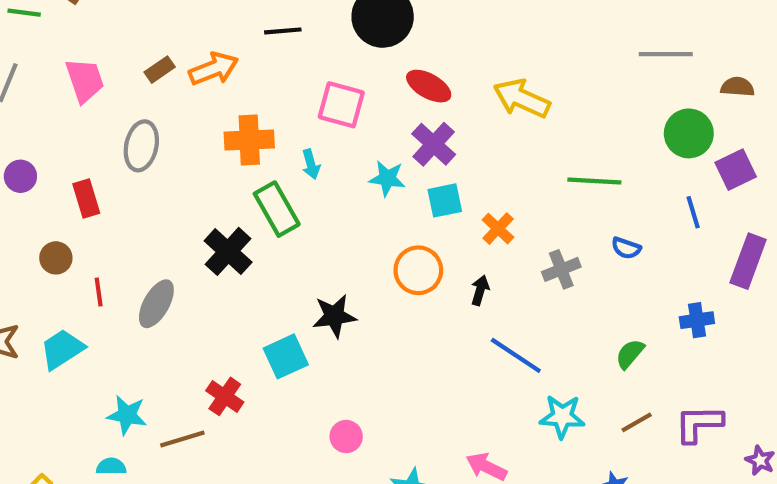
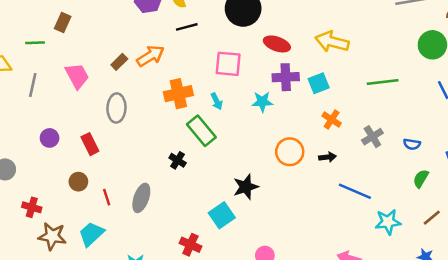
purple cross: (434, 144) -> (286, 77), turned -35
cyan square: (445, 200) -> (319, 83), moved
blue semicircle: (626, 248) -> (412, 144), moved
black cross: (228, 251) -> (178, 160), size x0.6
black arrow: (480, 290) -> (327, 157), turned 77

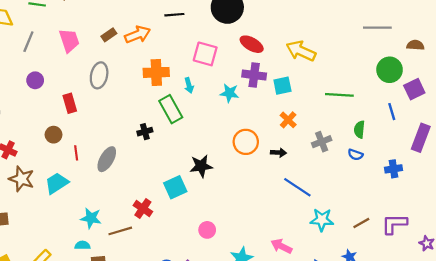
purple circle: (50, 138) -> (35, 80), moved
black cross: (178, 160) -> (145, 132), turned 32
green semicircle: (421, 179) -> (359, 129), moved, turned -35

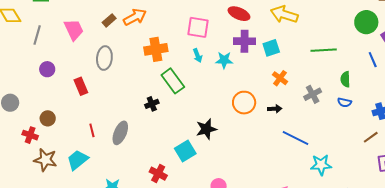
cyan arrow: (189, 85) -> (198, 56), moved
brown circle: (54, 135) -> (48, 118), moved
brown line: (361, 223) -> (371, 137), moved

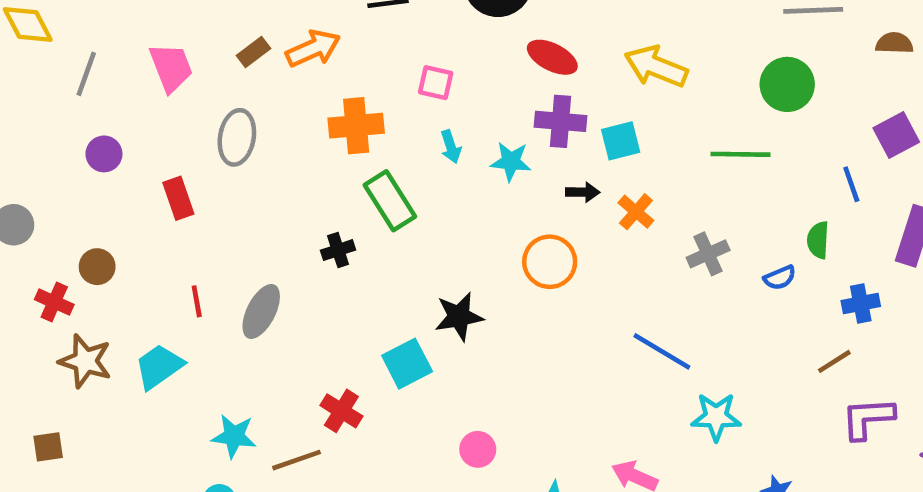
green circle: (366, 22) -> (787, 84), moved
pink square: (198, 27) -> (436, 83), moved, size x0.7
green semicircle: (345, 79) -> (818, 240), moved
blue semicircle: (344, 102) -> (780, 278), turned -40
black arrow: (275, 109) -> (583, 192), moved

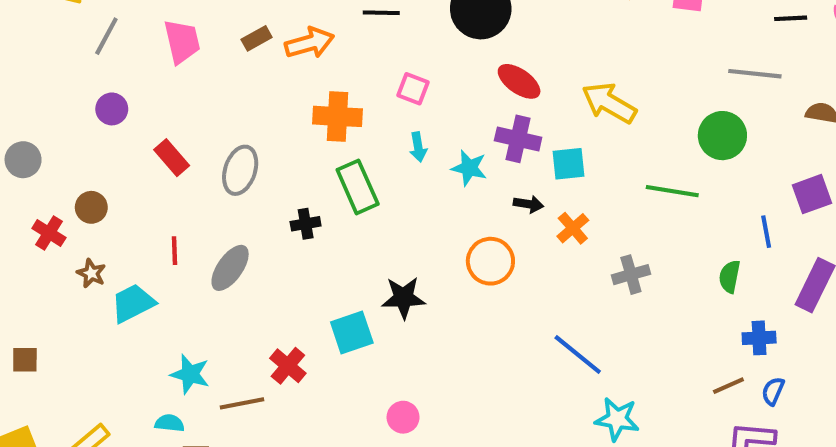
gray ellipse: (237, 137) -> (240, 170), moved
red rectangle: (178, 198) -> (172, 158), turned -30
blue semicircle: (780, 278) -> (773, 391), moved, turned 128
brown star: (85, 361) -> (91, 273), moved, size x0.6

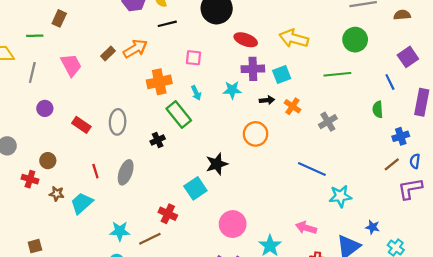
cyan arrow: (418, 147) -> (196, 93), moved
pink circle: (403, 417) -> (233, 224), size x1.6

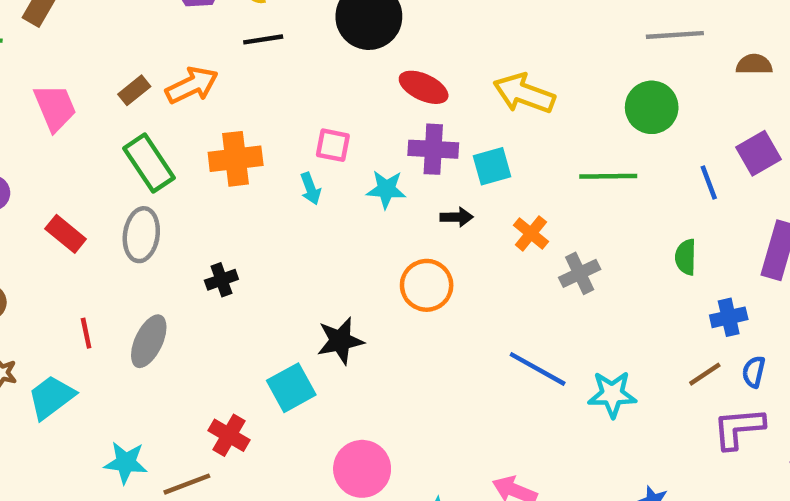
pink square: (193, 58) -> (333, 145), moved
blue line: (390, 82) -> (709, 182), moved
orange cross: (292, 106) -> (531, 233), moved
green rectangle: (179, 115) -> (149, 163), moved
cyan star: (340, 196) -> (612, 394), moved

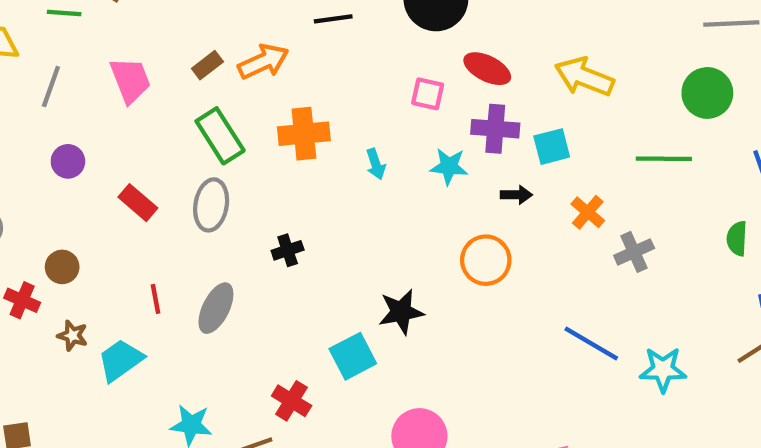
pink square: (333, 145) -> (428, 94), moved

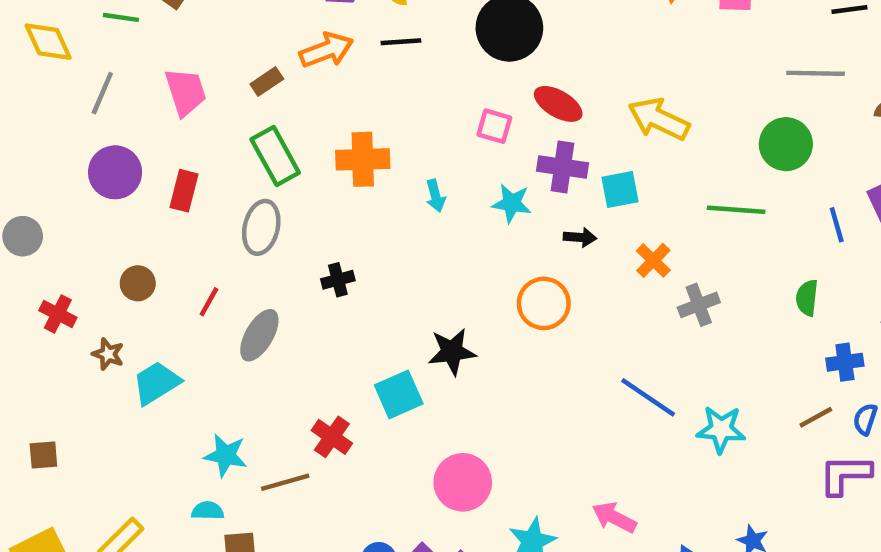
orange arrow: (263, 62) -> (326, 50), moved
purple circle: (68, 161) -> (115, 172), size x1.5
red rectangle: (138, 203) -> (184, 191), moved, turned 60
brown circle: (62, 267) -> (138, 283), moved
red line: (155, 299) -> (209, 302), moved, turned 36

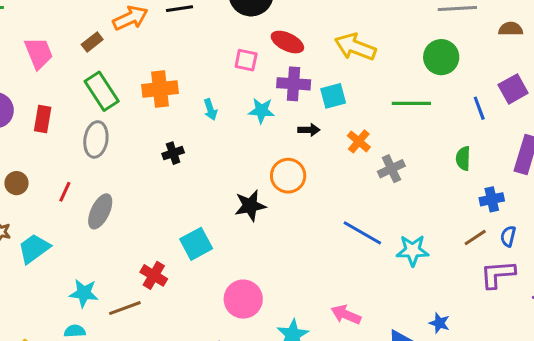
black cross: (338, 280) -> (173, 153), moved
black star: (452, 352) -> (250, 206), moved

